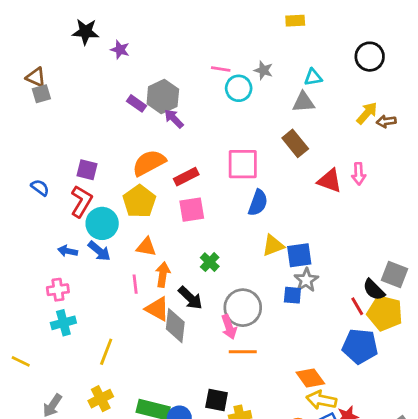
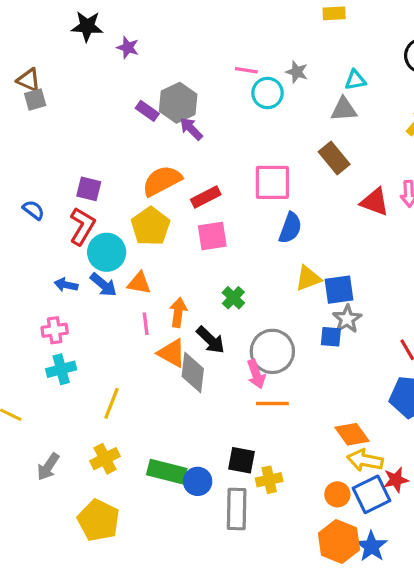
orange triangle: (146, 247) -> (139, 283), moved

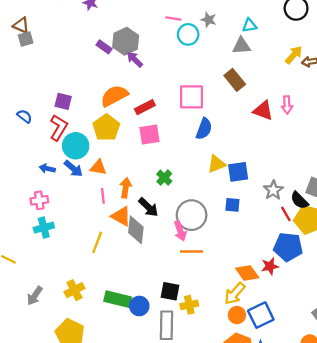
gray star: (347, 319) -> (273, 190), moved
yellow line: (111, 403) -> (97, 242), moved
yellow arrow: (365, 460) -> (235, 293), moved, turned -60
red star: (396, 480) -> (270, 266), moved

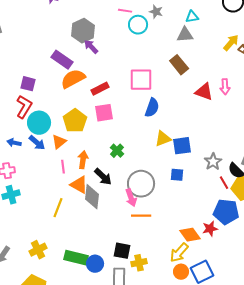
purple rectangle: (104, 47) -> (62, 60), moved, size x1.5
yellow pentagon: (106, 128) -> (75, 121), moved
orange triangle: (98, 167) -> (59, 142), turned -49

